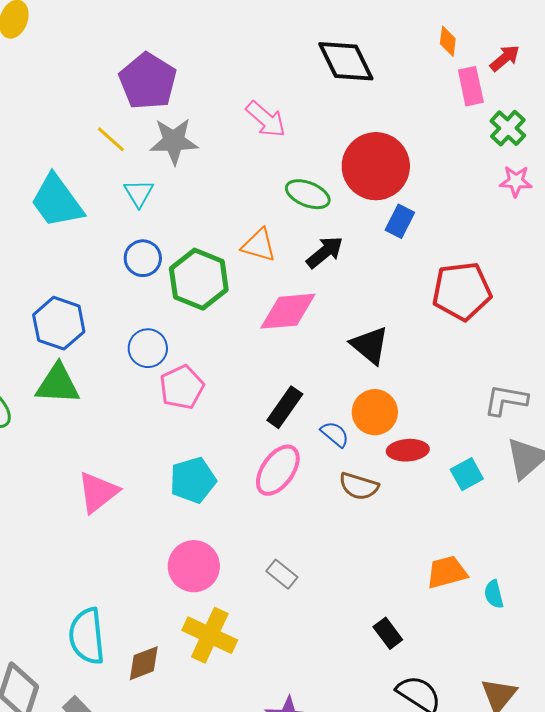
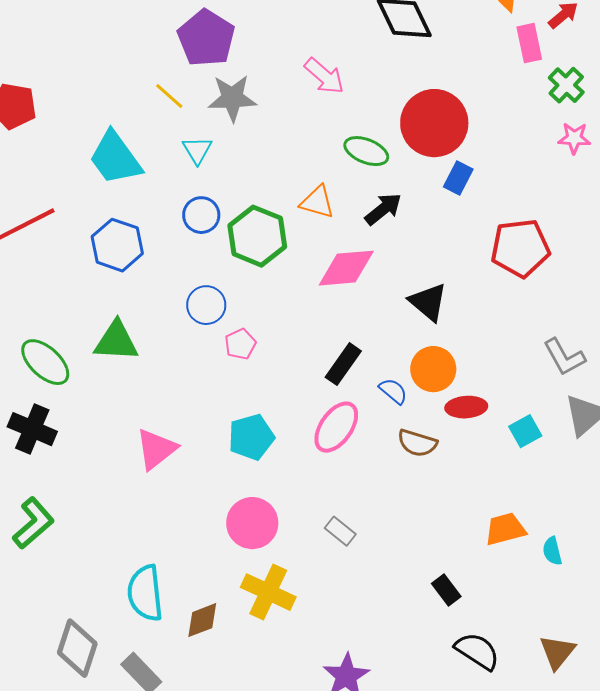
blue hexagon: (59, 323) -> (117, 245), moved
pink pentagon: (182, 387) -> (240, 344), size x0.7
gray L-shape: (506, 400) -> (564, 357), turned -129

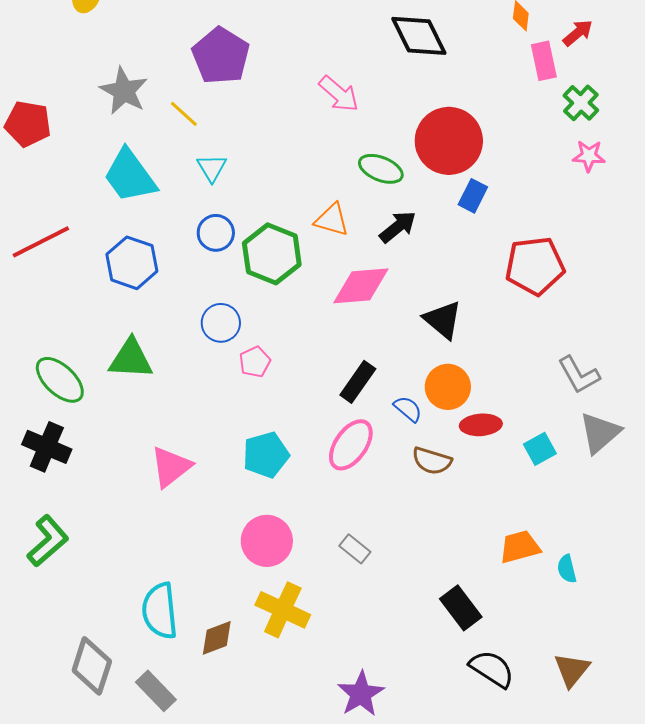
gray star: (232, 98) -> (124, 91), moved, turned 30
black rectangle: (446, 590) -> (461, 608), size x1.4

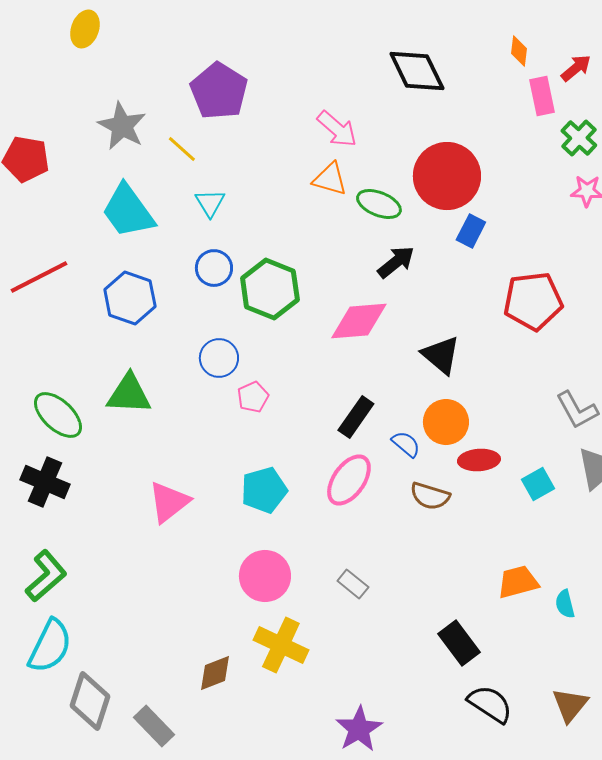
orange triangle: (332, 220) -> (330, 179), moved
cyan semicircle: (160, 611) -> (50, 646), moved, turned -148

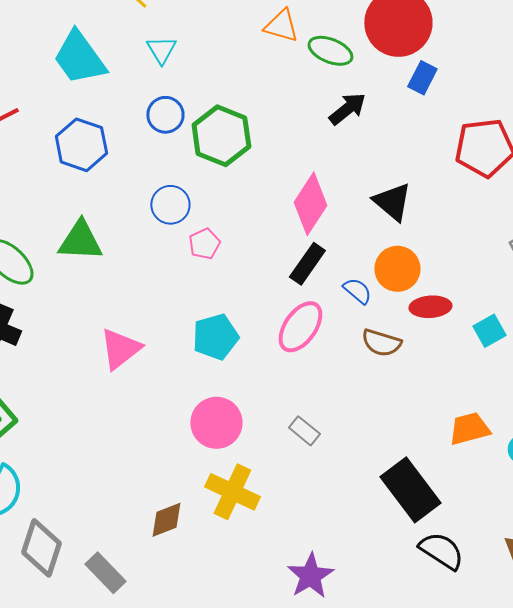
pink diamond: (359, 321) -> (310, 204), moved, turned -52
black rectangle: (459, 643) -> (410, 490), size x1.4

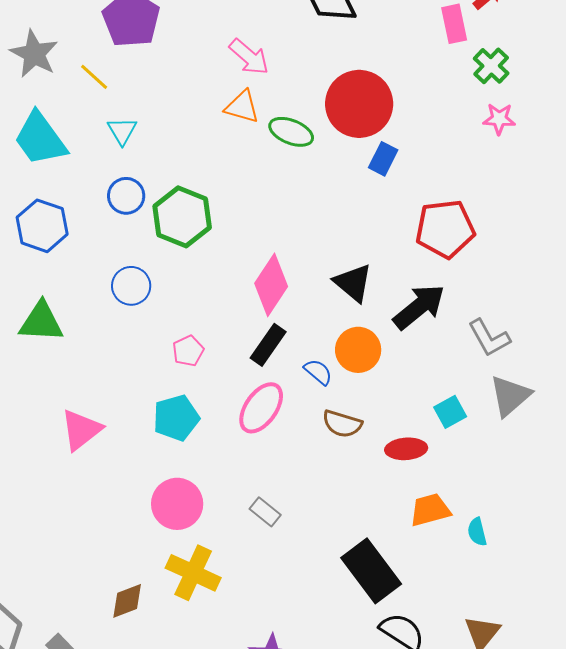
black arrow: (347, 109) -> (419, 307), moved, size x1.4
pink pentagon: (204, 244) -> (188, 351), moved
red ellipse: (430, 307) -> (406, 449), moved

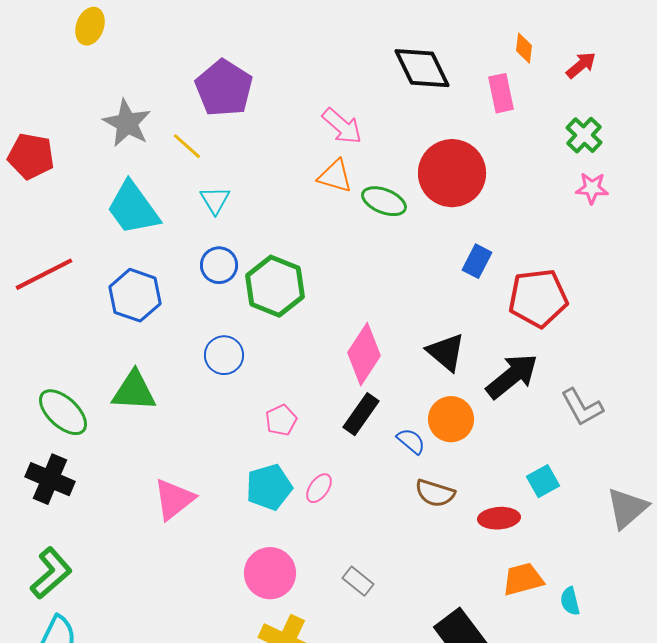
pink rectangle: (454, 24) -> (501, 93), moved
blue rectangle: (383, 159) -> (477, 261), moved
gray triangle: (510, 396) -> (627, 508), moved
pink ellipse: (261, 408) -> (319, 488), moved, size x0.6

